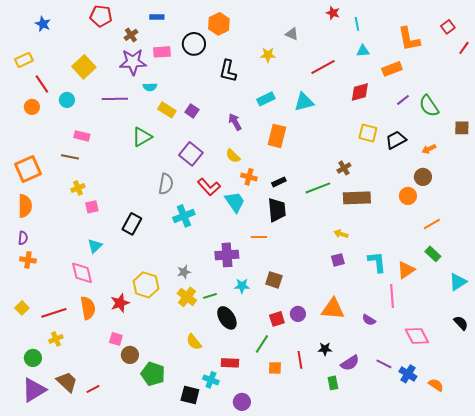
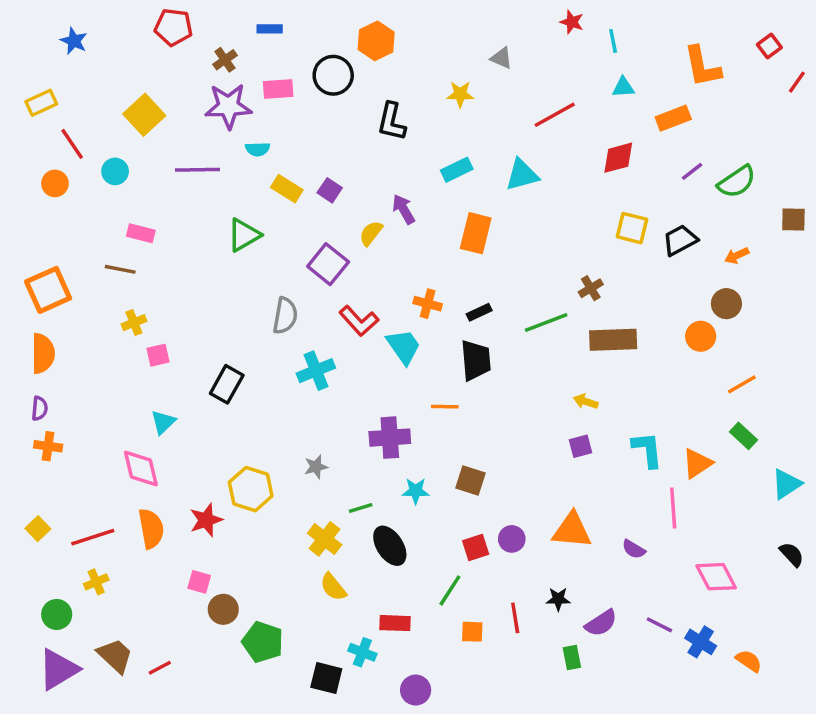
green semicircle: (429, 106) -> (737, 182), turned -90
yellow semicircle: (233, 156) -> (371, 233), moved, turned 84
yellow cross: (187, 297) -> (325, 539), moved

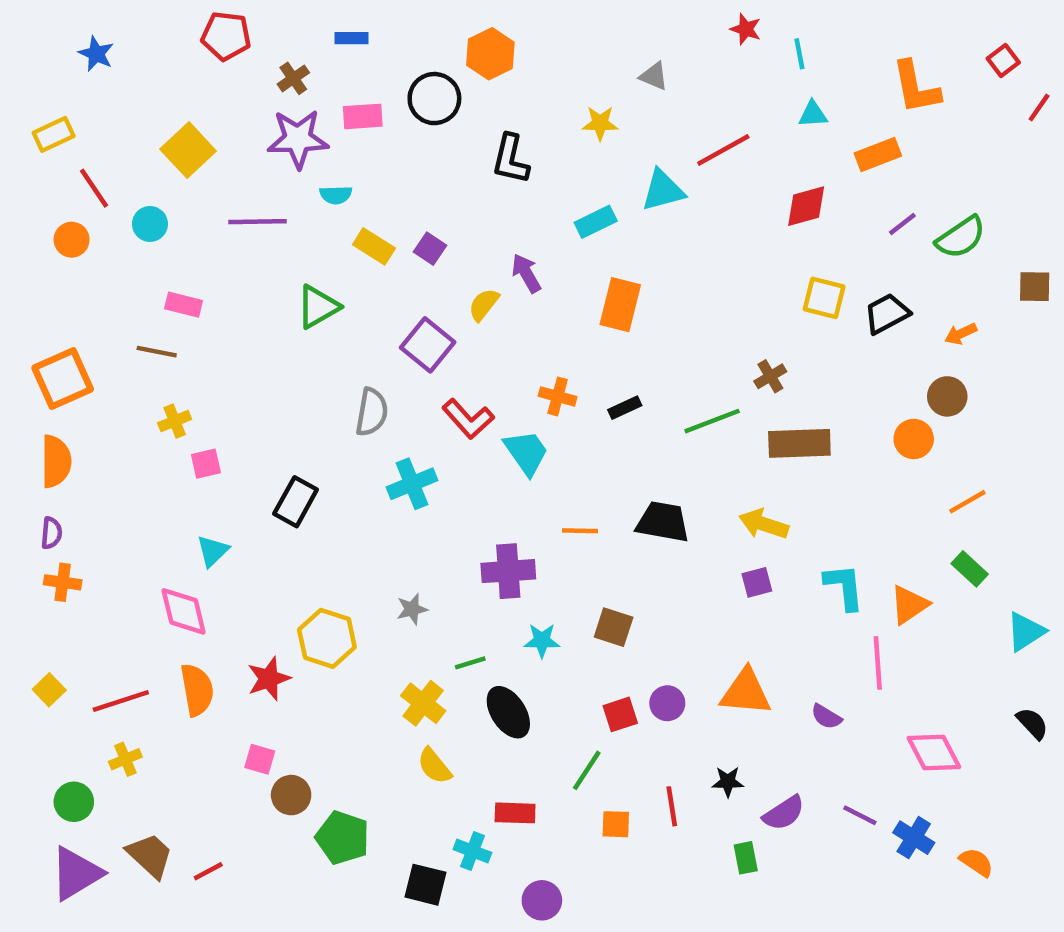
cyan triangle: (522, 175) -> (663, 190), moved
black trapezoid: (476, 360) -> (663, 522), moved, turned -75
yellow arrow: (586, 402) -> (764, 524), size x1.5

